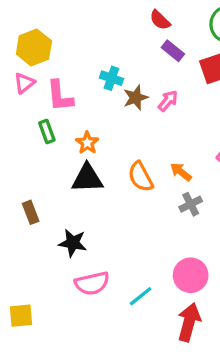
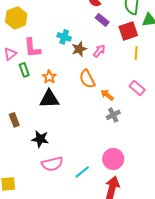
pink triangle: (24, 83) -> (10, 54), moved
orange semicircle: (141, 177) -> (87, 79), moved

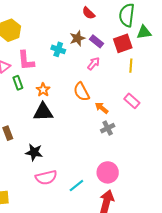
purple rectangle: (102, 20) -> (97, 41), moved
brown star: (79, 49) -> (77, 38), moved

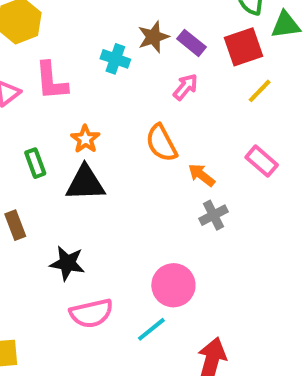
yellow line: (131, 66) -> (260, 91), turned 40
green rectangle: (18, 83) -> (35, 163), moved
pink circle: (108, 172) -> (173, 285), moved

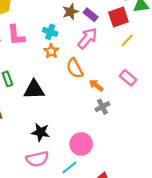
cyan cross: (115, 59) -> (50, 32), moved
pink arrow: (185, 87) -> (87, 38), size x1.5
orange star: (85, 139) -> (51, 51), moved
black star: (67, 263) -> (41, 132), moved

